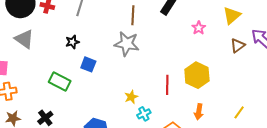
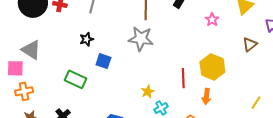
gray triangle: (24, 39) -> (31, 50), moved
brown triangle: (238, 46) -> (250, 45), moved
orange arrow: (199, 112) -> (206, 96), moved

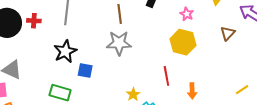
black star: (87, 39) -> (65, 51), size x1.6
yellow hexagon: (212, 67) -> (183, 42), moved
yellow line: (256, 102) -> (242, 90), turned 32

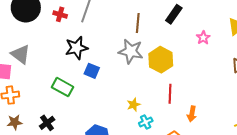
red cross: (34, 21) -> (60, 14), moved
yellow hexagon: (183, 42) -> (161, 60), moved

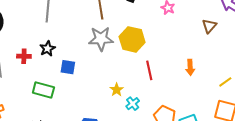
red cross: (60, 14) -> (24, 56), moved
black star: (77, 48) -> (47, 49), size x0.7
orange arrow: (192, 114) -> (190, 67), moved

